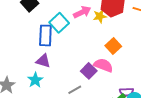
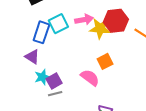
yellow star: (100, 16) -> (100, 29), size x1.5
purple square: (89, 71) -> (54, 81), moved
cyan star: (35, 80) -> (42, 77), moved

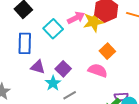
blue rectangle: (41, 32) -> (25, 43), moved
purple square: (54, 81) -> (63, 69), moved

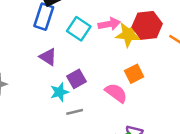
cyan square: (53, 29) -> (79, 29), turned -30
blue rectangle: (25, 43) -> (44, 17), moved
purple triangle: (38, 67) -> (48, 57), moved

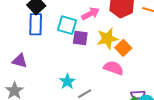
yellow star: (128, 35) -> (107, 38), moved
purple triangle: (48, 57) -> (20, 61), moved
purple square: (76, 79) -> (80, 38), moved, turned -35

